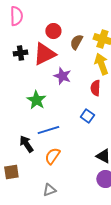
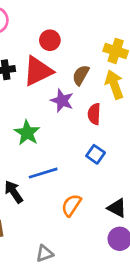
brown semicircle: (76, 42) -> (81, 75), moved
red semicircle: (95, 88) -> (94, 114), moved
orange semicircle: (52, 156) -> (71, 205), moved

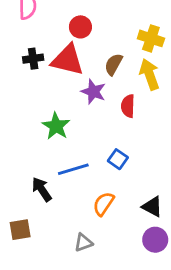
red triangle: (38, 71) -> (68, 60), turned 40
blue square: (96, 154) -> (118, 159), moved
gray triangle: (45, 254) -> (83, 243), moved

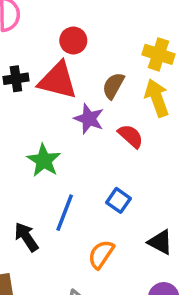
red semicircle: (128, 106) -> (131, 136), turned 130
blue line: (73, 169) -> (65, 213), turned -52
black triangle: (152, 207) -> (160, 242), moved

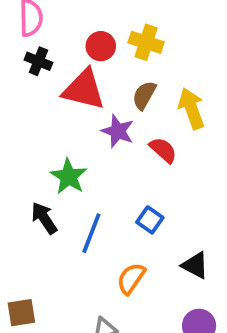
yellow cross: (158, 54) -> (146, 42), moved
black cross: (16, 79) -> (38, 61), moved, turned 30
black arrow: (26, 237) -> (44, 218), moved

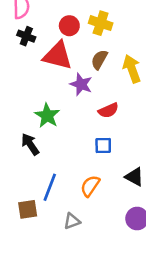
red semicircle: (163, 150) -> (108, 110), moved, turned 114
blue square: (150, 220) -> (103, 146), turned -36
blue line: (91, 233) -> (50, 187), moved
brown square: (21, 313) -> (28, 209), moved

